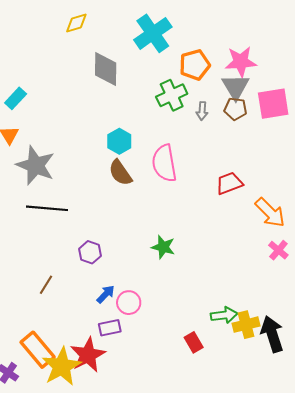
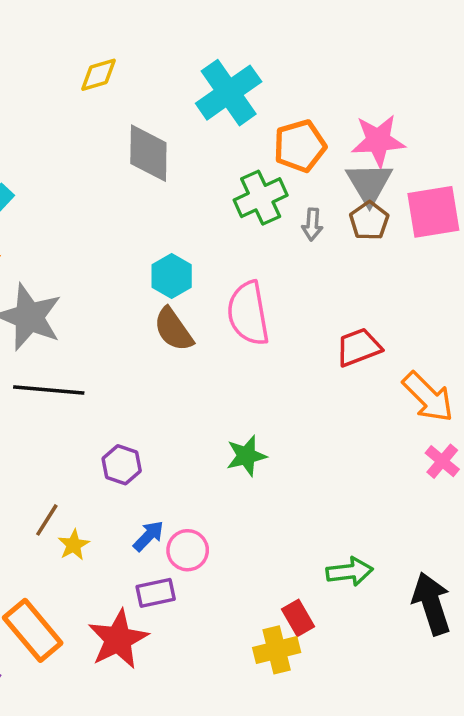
brown pentagon: (236, 109) -> (369, 221), turned 30
green star: (163, 247) -> (246, 456), turned -30
yellow cross: (246, 325) -> (277, 650), moved
yellow star: (62, 366) -> (74, 545), moved, size x0.5

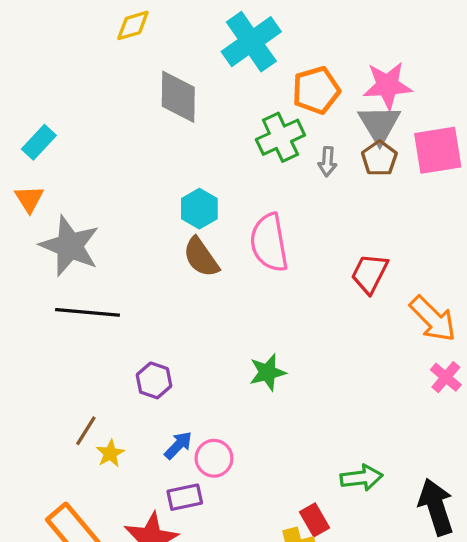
red trapezoid: (359, 347) -> (370, 273), turned -42

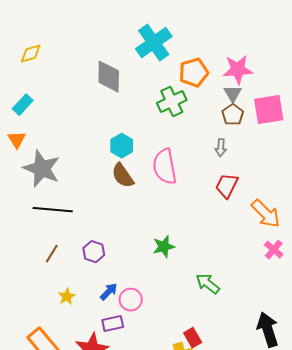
yellow diamond: (133, 25) -> (31, 54), moved
gray triangle: (379, 124) -> (233, 94), size x0.7
gray arrow: (327, 162) -> (221, 148), moved
brown line: (86, 431) -> (52, 254), moved
green arrow: (362, 478) -> (208, 284), moved, turned -135

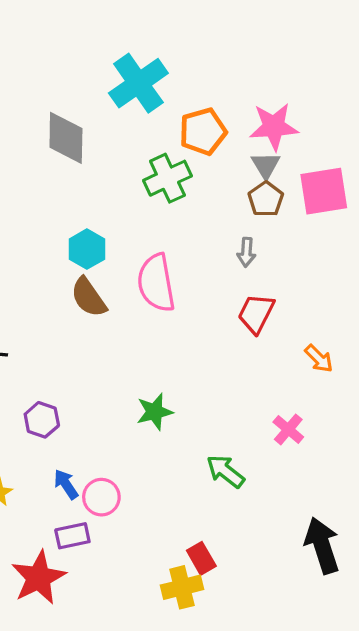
orange arrow: (266, 214) -> (319, 359), size x0.6
pink cross: (274, 250) -> (288, 429), moved
blue arrow: (109, 292) -> (66, 484), turned -78

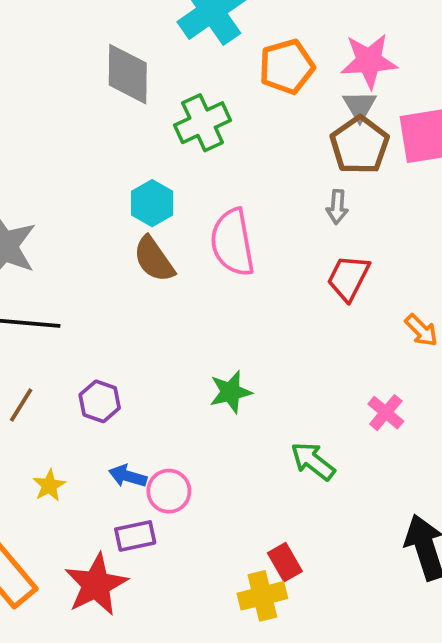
green cross: (167, 178) -> (203, 123), moved
brown pentagon: (266, 199) -> (360, 145), size x1.4
blue arrow: (66, 484) -> (128, 476), turned -40

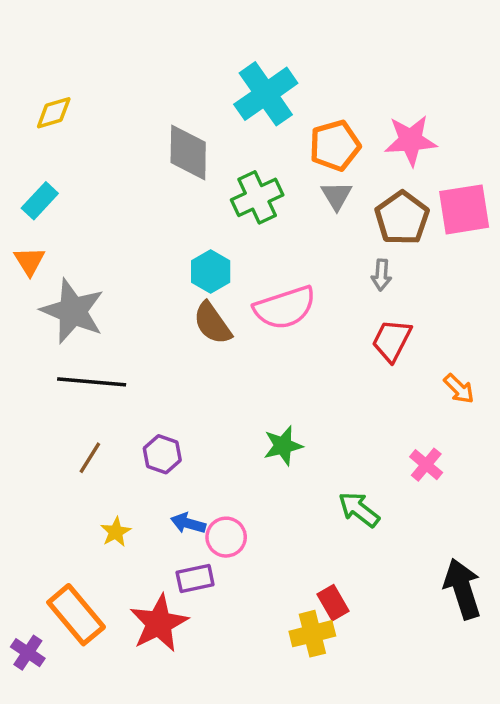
gray triangle: (360, 106) -> (336, 196), moved
pink semicircle: (232, 242) -> (285, 308), turned -98

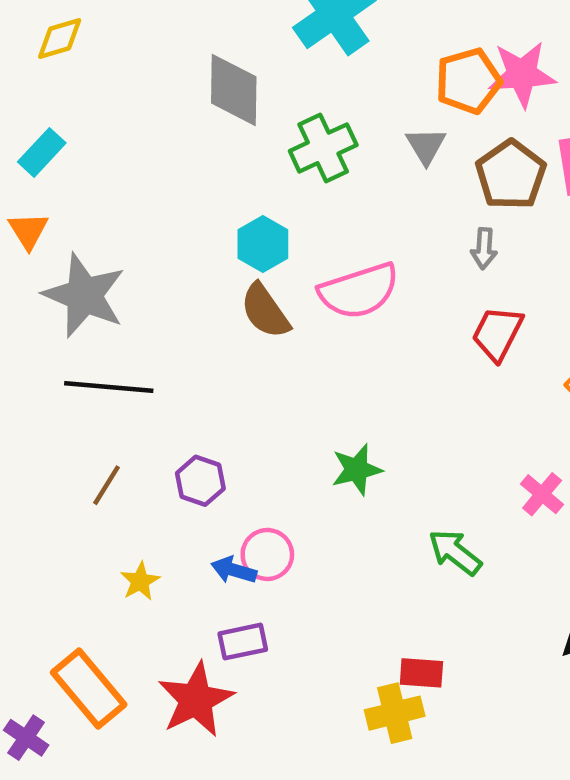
orange pentagon: (335, 146) -> (468, 81), moved
pink circle: (226, 537) -> (267, 554), moved
red rectangle: (333, 603) -> (421, 673), turned -56

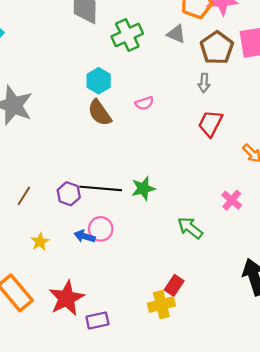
gray triangle: (426, 146) -> (176, 34), turned -36
pink semicircle: (359, 291) -> (144, 103), size x0.5
black line: (109, 387) -> (101, 188), moved
purple rectangle: (243, 642) -> (97, 321), moved
red rectangle: (421, 673) -> (174, 285), turned -60

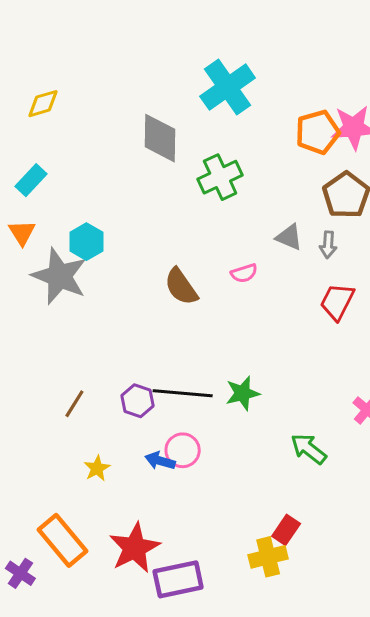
gray triangle: (176, 34) -> (289, 237), moved
cyan hexagon: (99, 81) -> (86, 242), moved
purple rectangle: (97, 321) -> (178, 579), size x1.5

